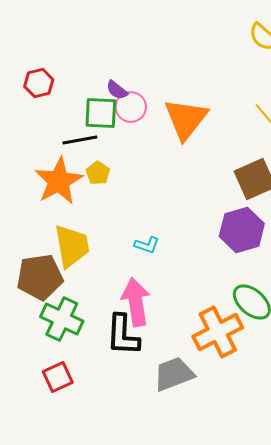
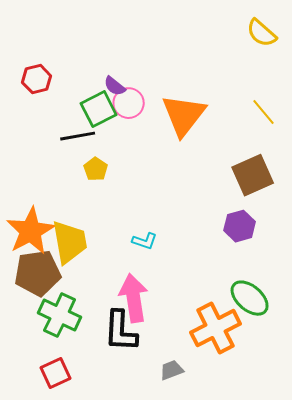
green square: (101, 113) -> (99, 109), turned -30
orange star: (59, 181) -> (31, 231), moved
purple hexagon: (242, 230) -> (240, 226), size x0.7
gray trapezoid: (174, 374) -> (172, 370), size x0.6

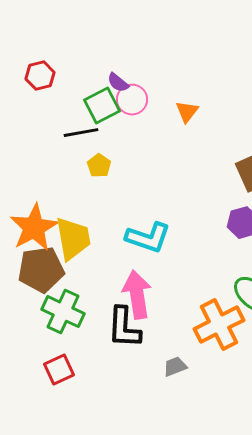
orange triangle: (184, 115) -> (187, 112), size x0.5
cyan L-shape: (145, 241) -> (148, 238), size x1.8

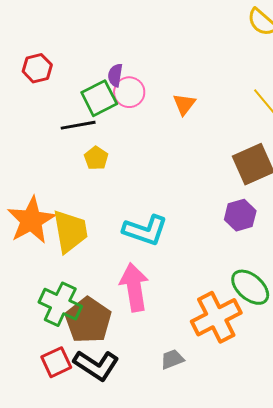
purple semicircle: (118, 83) -> (115, 75), turned 60
brown pentagon: (41, 270) -> (88, 320), moved, turned -30
black L-shape: (124, 328) -> (96, 365), moved, turned -60

